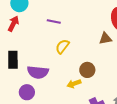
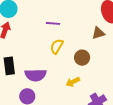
purple line: (54, 21) -> (53, 23), moved
brown circle: (87, 70) -> (82, 58), moved

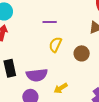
yellow arrow: (73, 82) -> (61, 88), moved

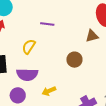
yellow semicircle: (55, 45) -> (29, 47), moved

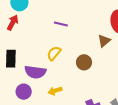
brown triangle: (92, 36) -> (104, 41), turned -32
yellow semicircle: (29, 47) -> (54, 53), moved

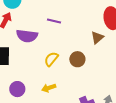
yellow semicircle: (54, 53) -> (51, 59), moved
purple semicircle: (35, 72) -> (27, 36), moved

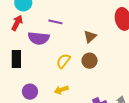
purple line: (54, 21) -> (55, 22), moved
brown triangle: (97, 38) -> (90, 37), moved

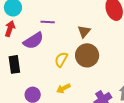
purple semicircle: (39, 38) -> (33, 41), turned -30
brown circle: (90, 61) -> (87, 55), size x1.5

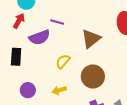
brown triangle: (84, 31) -> (91, 39), size x1.5
brown circle: (87, 55) -> (93, 76), moved

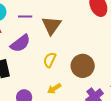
purple line: (57, 22) -> (25, 17), moved
brown triangle: (91, 39) -> (51, 25), moved

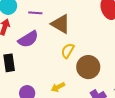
brown triangle: (51, 25) -> (61, 24), turned -40
yellow semicircle: (50, 60) -> (68, 51), moved

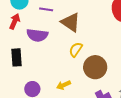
purple semicircle: (28, 39) -> (37, 35), turned 35

